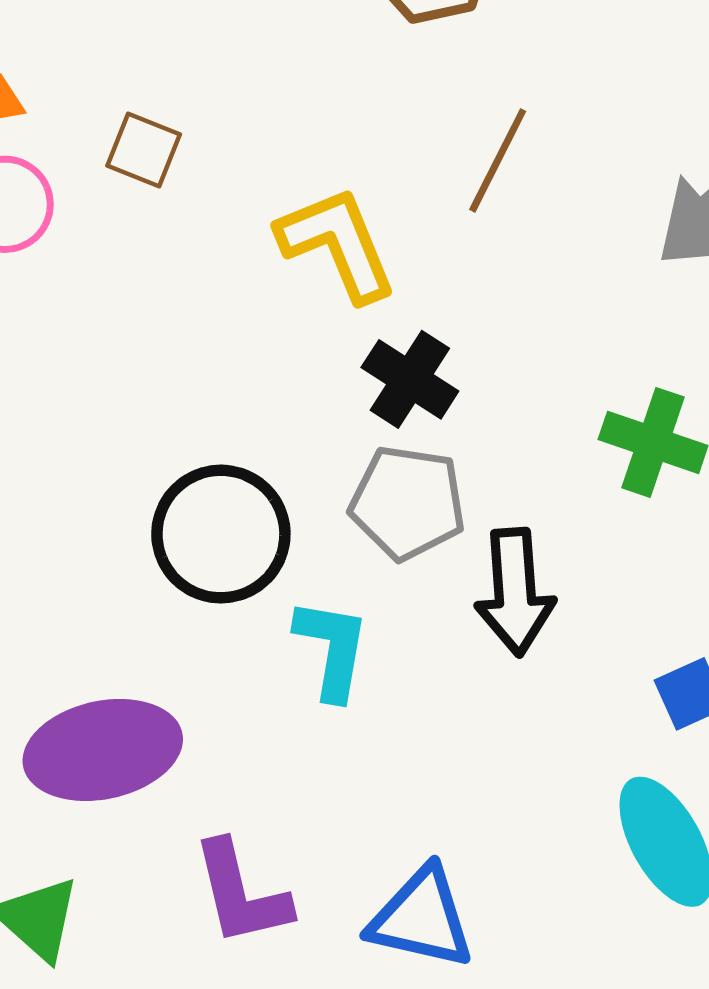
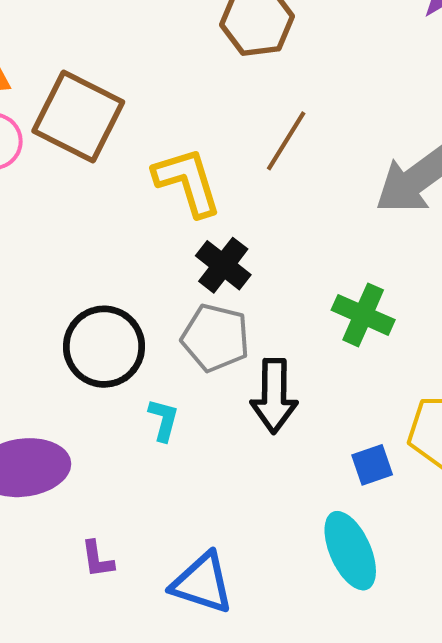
brown square: (144, 150) -> (78, 117), size x2.0
cyan L-shape: (332, 649) -> (163, 420), size x0.7
purple L-shape: (241, 893) -> (97, 559), size x0.6

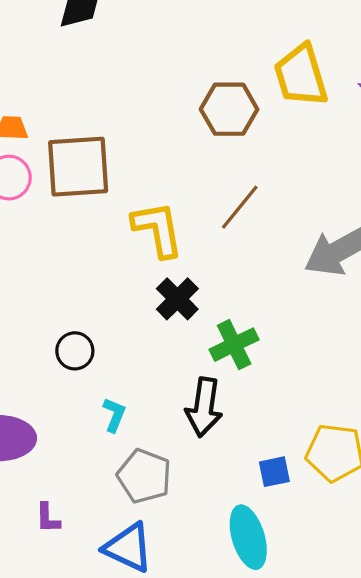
brown square: (78, 117) -> (78, 167), turned -38
green cross: (363, 315) -> (234, 345), moved, turned 33
gray pentagon: (215, 338) -> (144, 476), moved
black circle: (104, 347) -> (75, 351), size x0.6

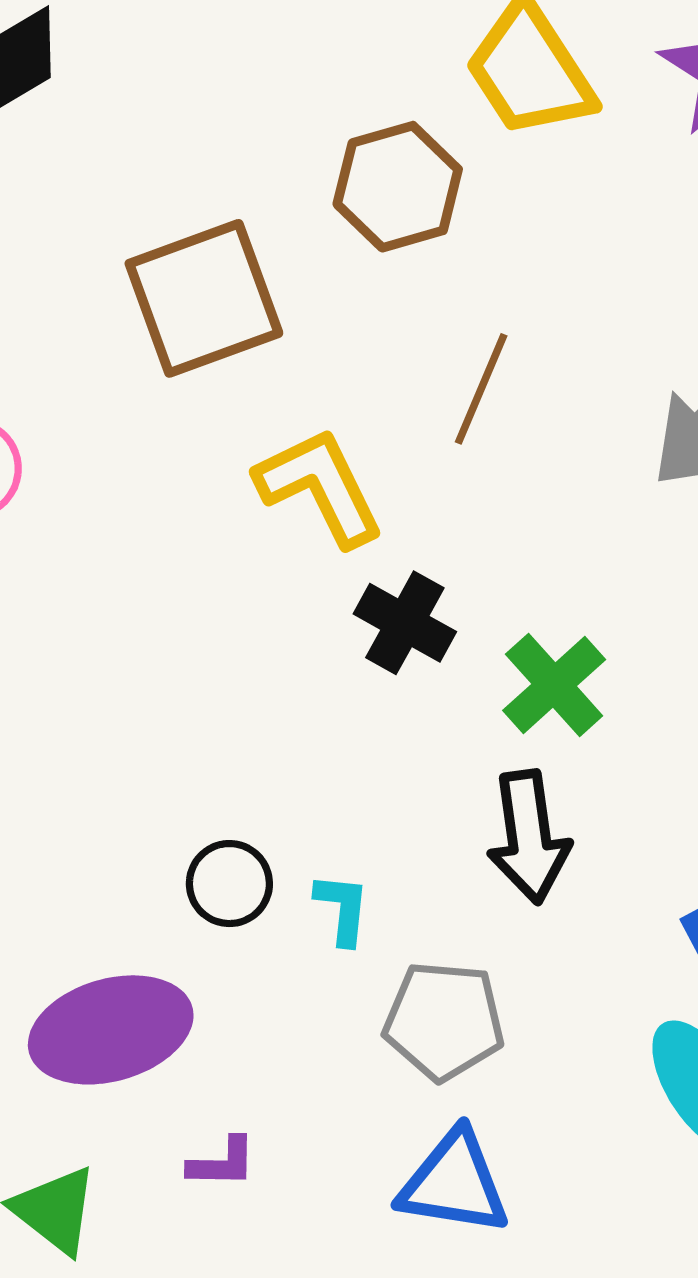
brown square: (78, 167) -> (204, 298), moved
black circle: (75, 351) -> (229, 884), moved
purple L-shape: (48, 518) -> (222, 1163), moved, turned -72

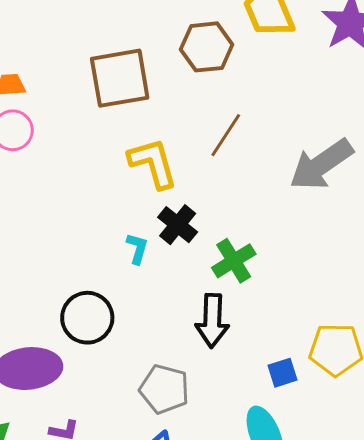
black circle: (229, 884) -> (87, 318), size x1.5
cyan L-shape: (342, 909) -> (137, 248), moved

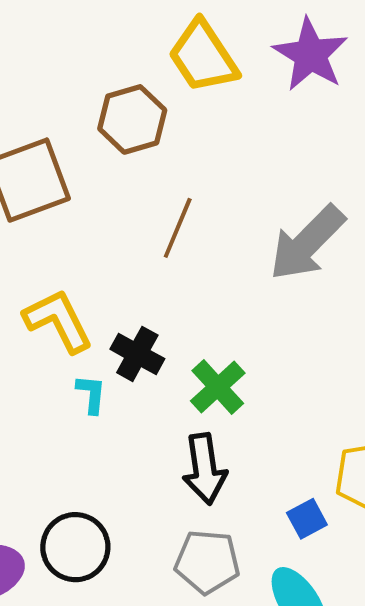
yellow L-shape: (153, 163) -> (58, 321), moved
black circle: (87, 318) -> (75, 547), moved
gray pentagon: (164, 389) -> (207, 562), moved

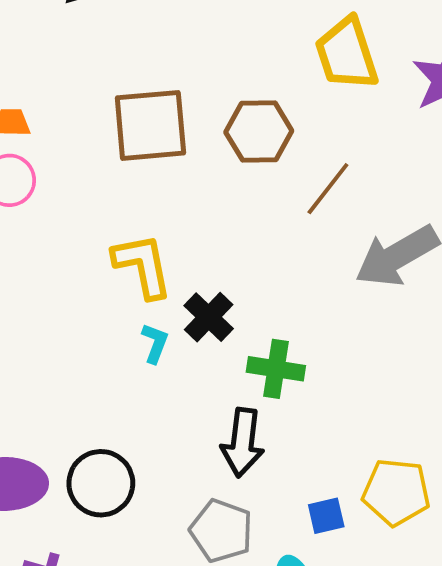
brown hexagon: (132, 119) -> (259, 132), moved
brown line: (178, 228) -> (328, 189), moved
green cross: (218, 387) -> (276, 369), turned 36

